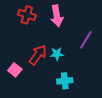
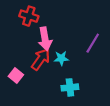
pink arrow: (57, 16) -> (45, 39), moved

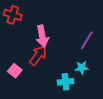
red cross: (29, 16) -> (13, 15), moved
cyan star: (61, 58) -> (82, 68), moved

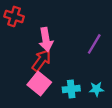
cyan star: (82, 68) -> (96, 89), moved
pink square: (15, 71) -> (39, 84), moved, size x1.5

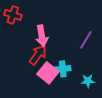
pink square: (39, 84) -> (48, 73), moved
cyan cross: (71, 89) -> (63, 69), moved

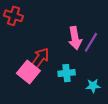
pink arrow: (42, 36) -> (75, 38), moved
pink square: (48, 73) -> (28, 72), moved

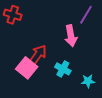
purple line: (91, 42) -> (86, 15), moved
cyan cross: (67, 73) -> (63, 69), turned 35

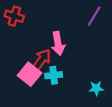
pink arrow: (71, 36) -> (58, 43), moved
cyan cross: (63, 69) -> (54, 75), moved, turned -35

